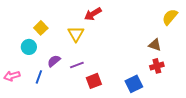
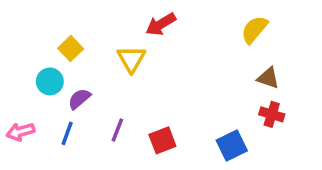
yellow semicircle: (170, 17) -> (254, 29), moved
purple semicircle: (54, 61) -> (79, 99), moved
purple line: (77, 65) -> (117, 130), moved, turned -48
red cross: (157, 66) -> (272, 114), turned 32

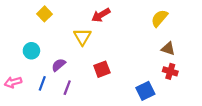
yellow square: (71, 49) -> (44, 14), moved
purple semicircle: (79, 99) -> (59, 65), moved
purple line: (117, 130) -> (67, 88), moved
red square: (162, 140) -> (102, 69), moved

